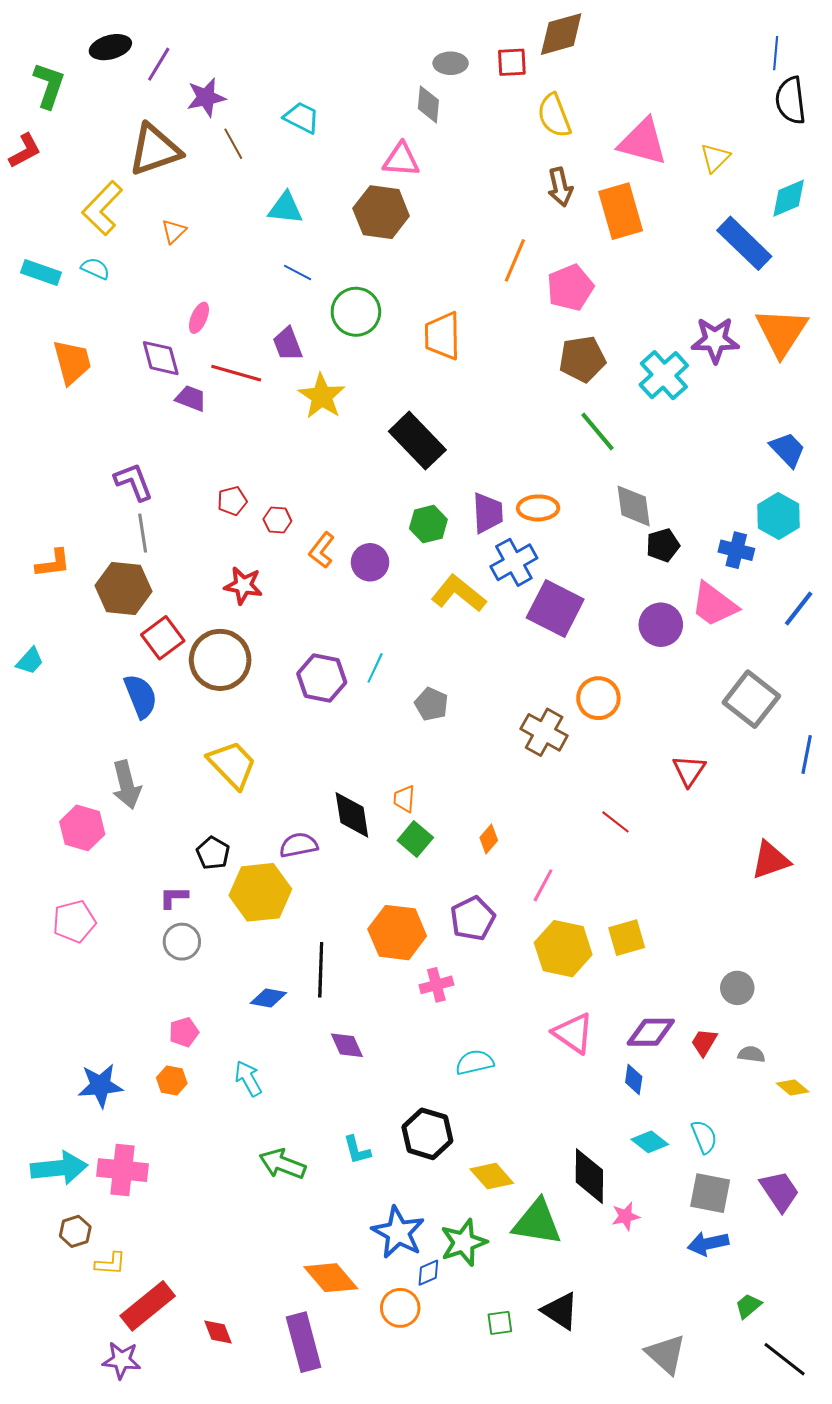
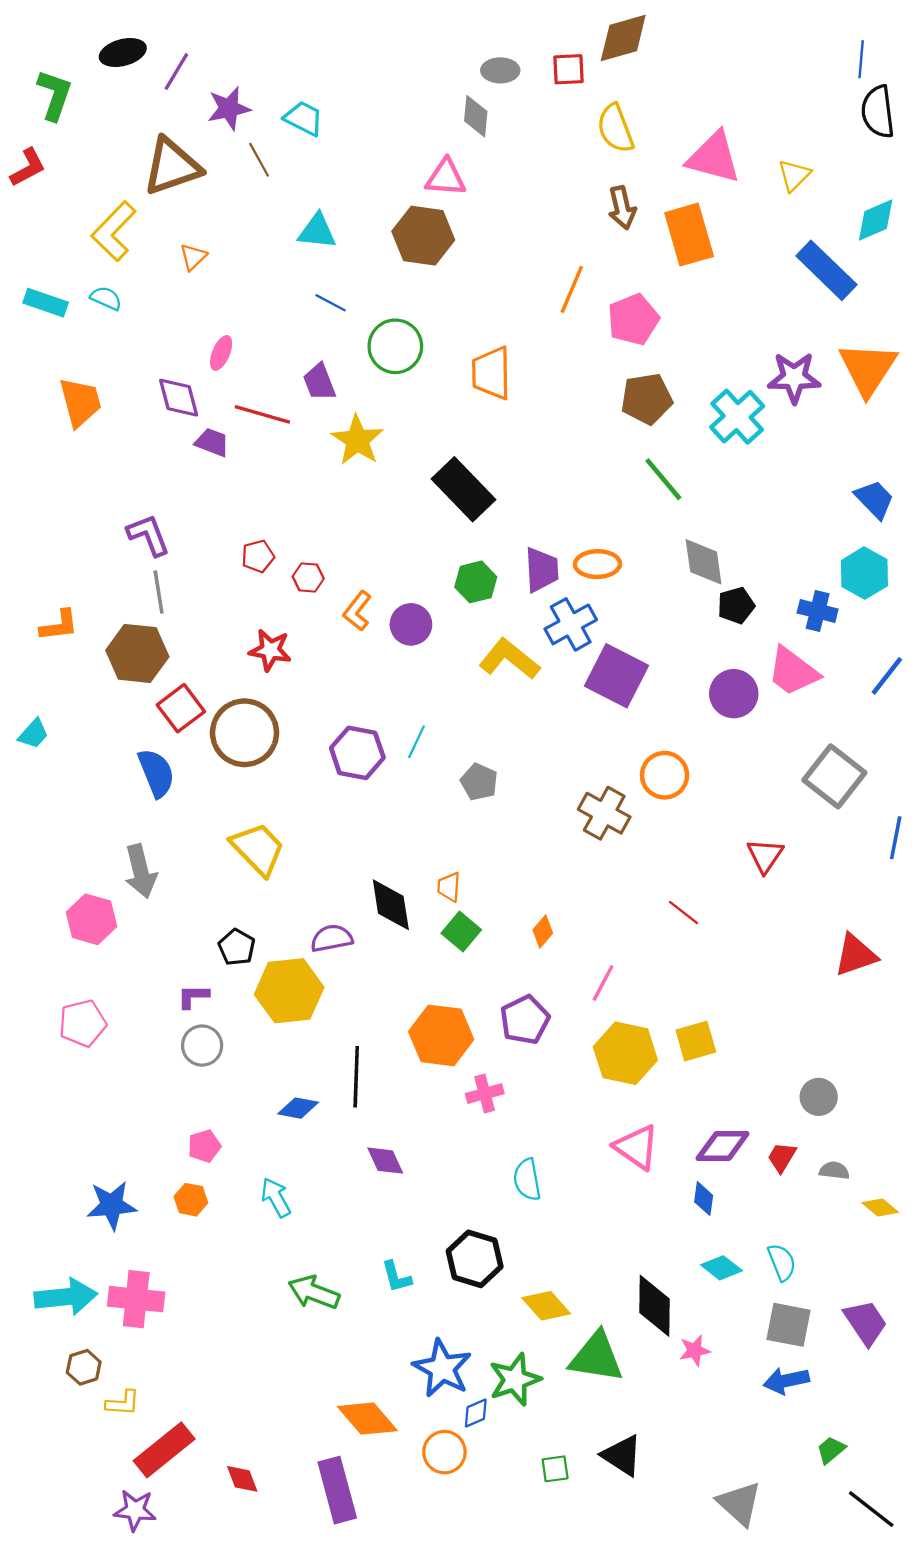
cyan trapezoid: (302, 118) -> (304, 118), moved
cyan semicircle: (475, 1062) -> (527, 1180), turned -87

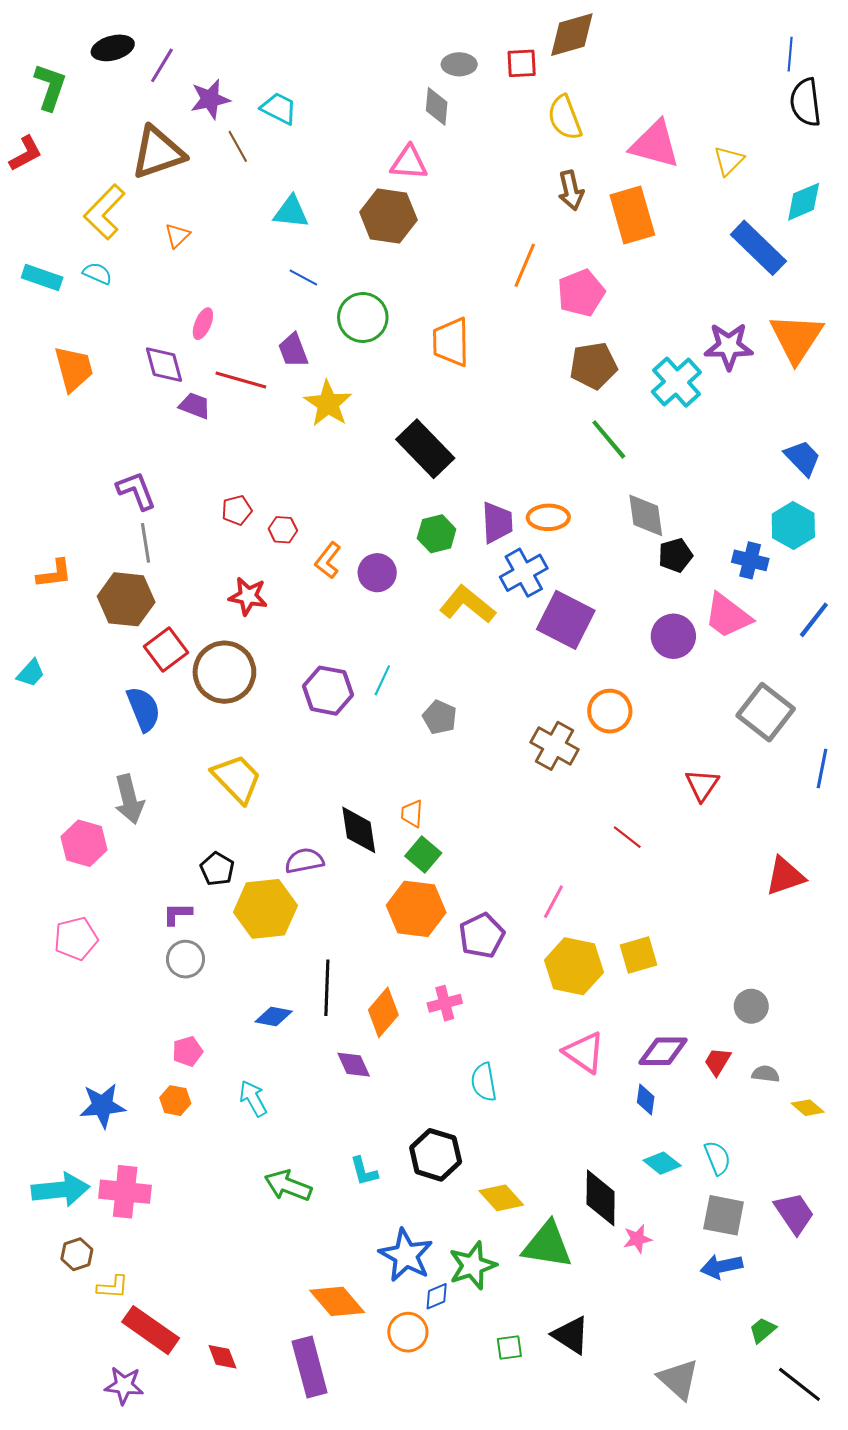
orange diamond: (543, 932) -> (383, 1012), moved, size x1.6
orange hexagon: (441, 1035) -> (416, 909), moved
red rectangle: (164, 1450) -> (151, 1330), turned 74

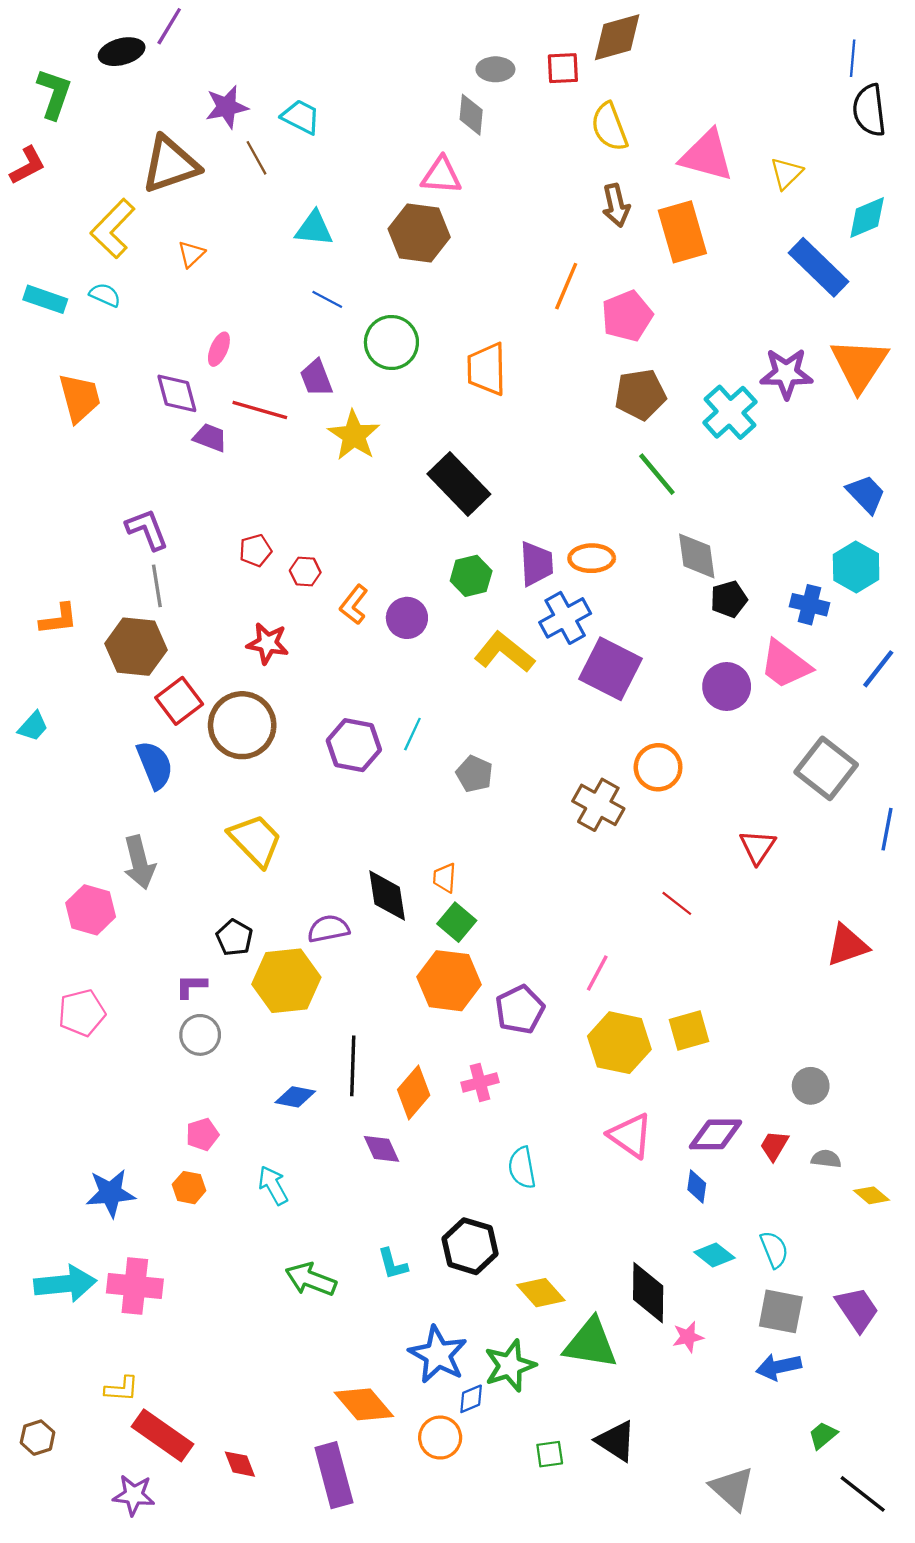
purple line: (162, 65) -> (169, 26), moved
brown hexagon: (77, 1254) -> (38, 1438), moved

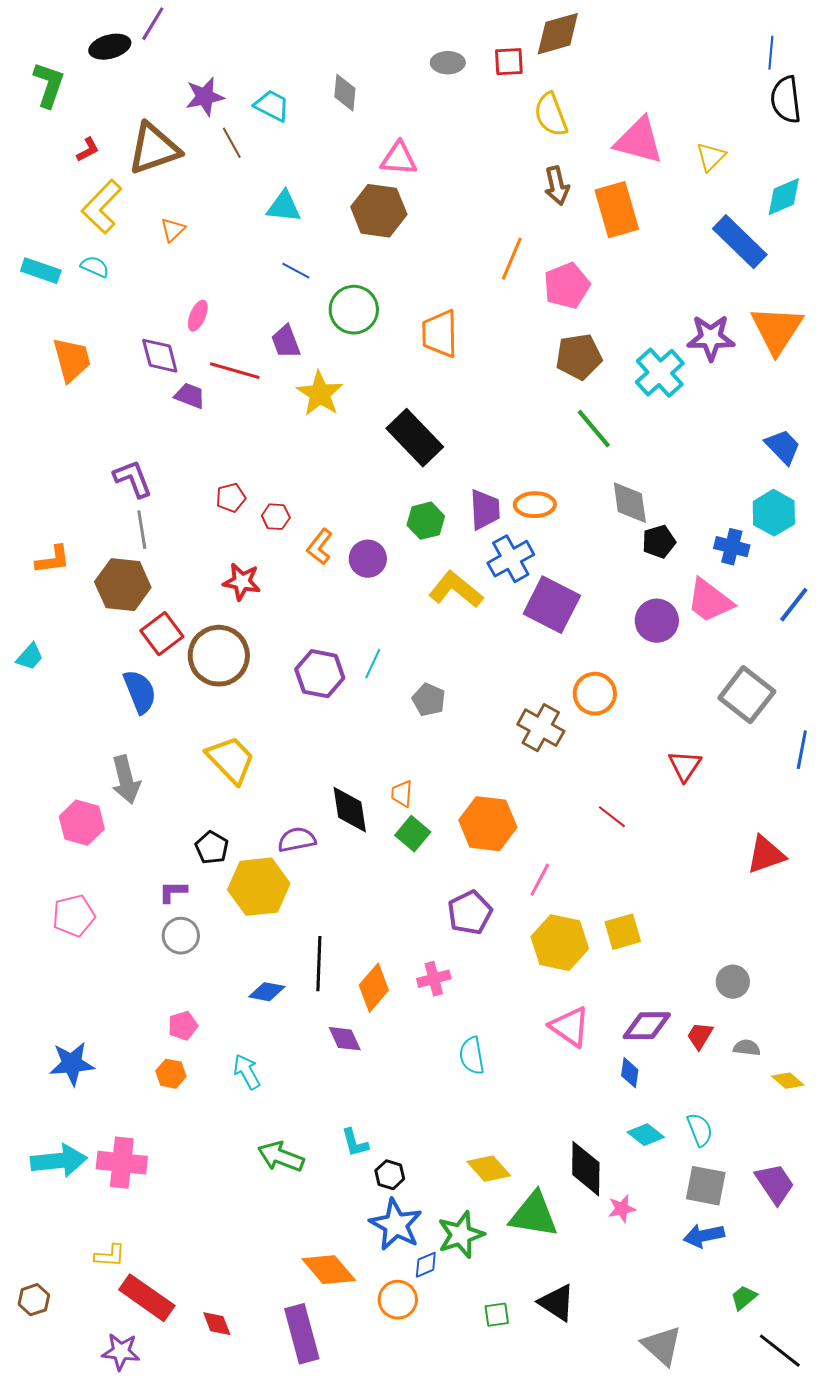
gray diamond: (471, 115) -> (345, 93), moved
red L-shape: (28, 166) -> (88, 150), moved, size x0.7
orange hexagon: (449, 981) -> (488, 824), moved
blue star: (111, 1193) -> (72, 1064), moved
black hexagon: (470, 1246) -> (390, 1175), moved, size x0.6

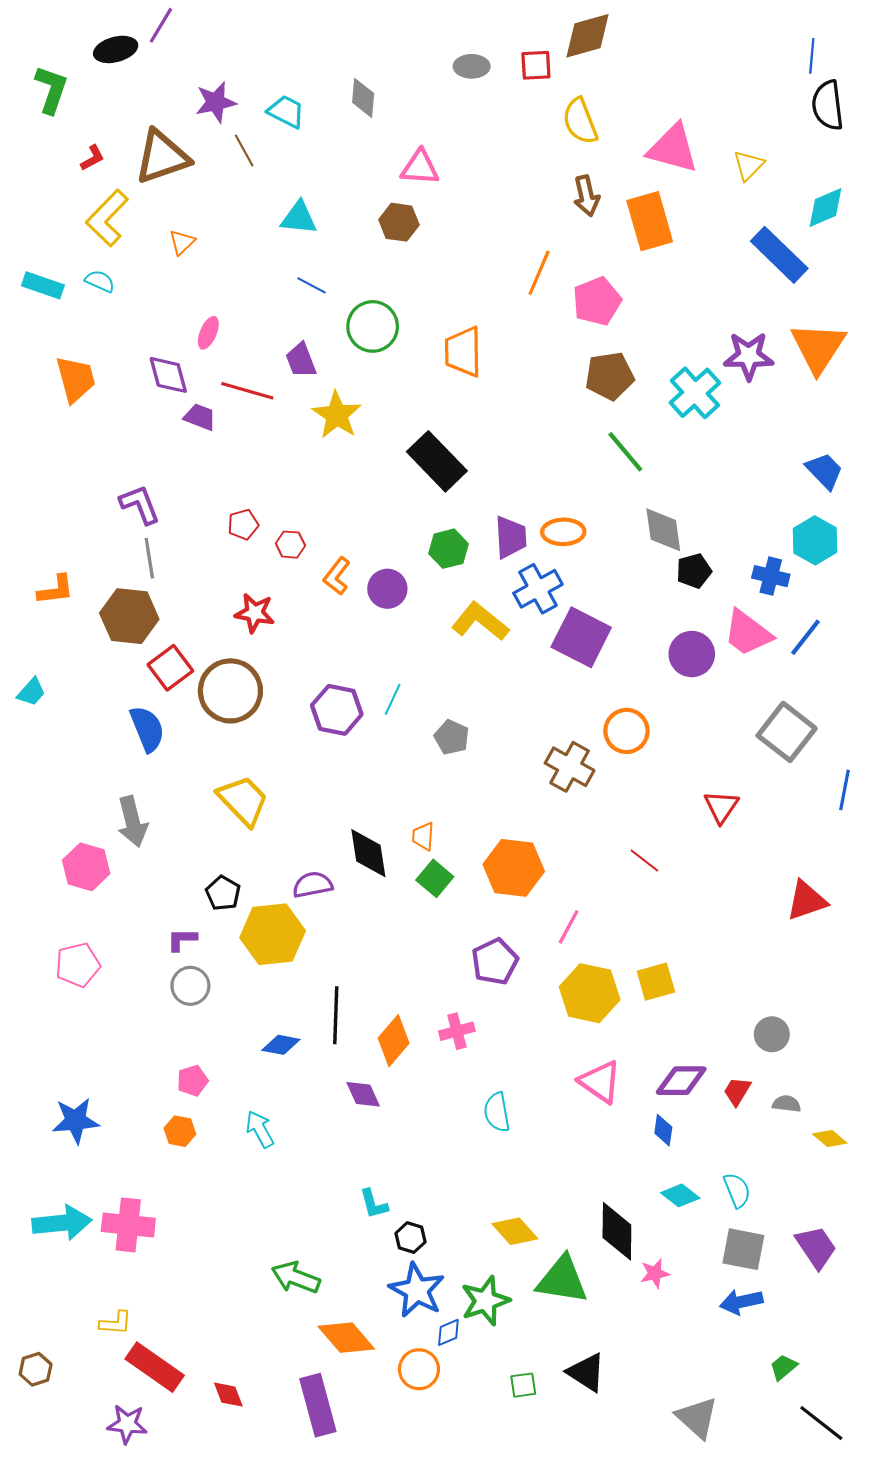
brown hexagon: (379, 211) -> (399, 222), size x0.7
blue line: (794, 605) -> (806, 637), moved
green arrow: (281, 1157) -> (296, 1278), moved

